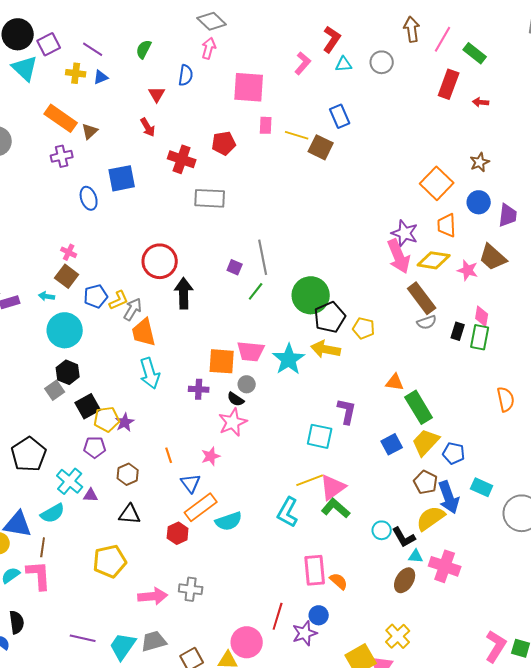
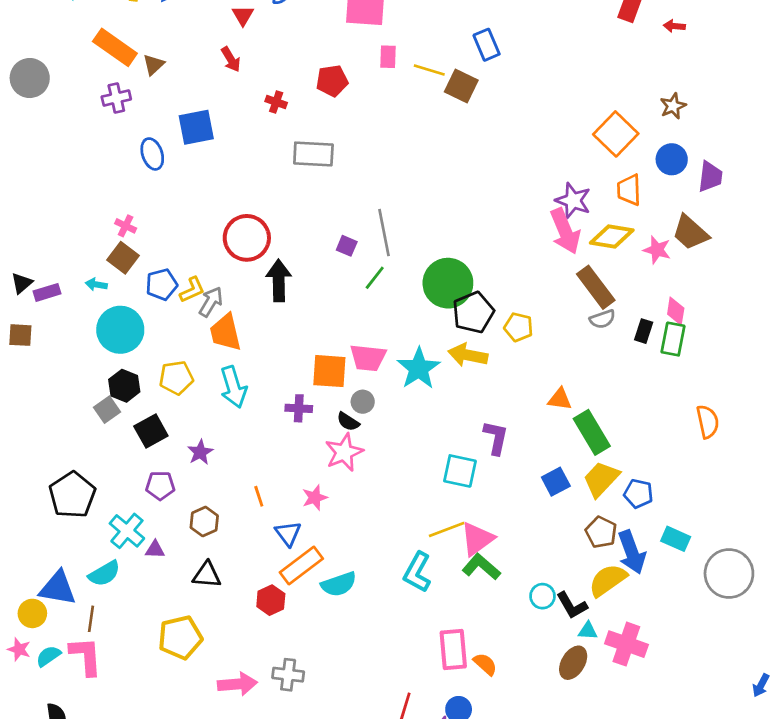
red cross: (182, 159) -> (276, 102), size x0.6
yellow pentagon: (107, 419) -> (176, 378), moved

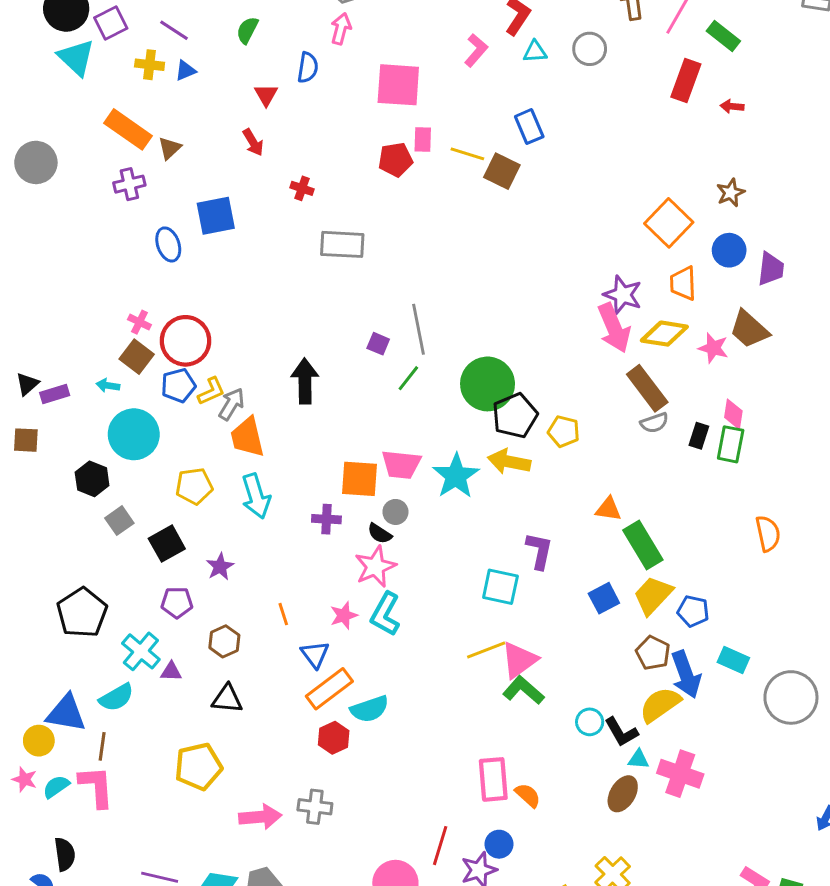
red pentagon: (332, 81) -> (395, 160), moved
red circle: (247, 238) -> (186, 341), moved
black hexagon: (124, 386) -> (92, 479), moved
cyan L-shape: (417, 572) -> (385, 614), moved
red hexagon: (271, 600) -> (334, 738), moved

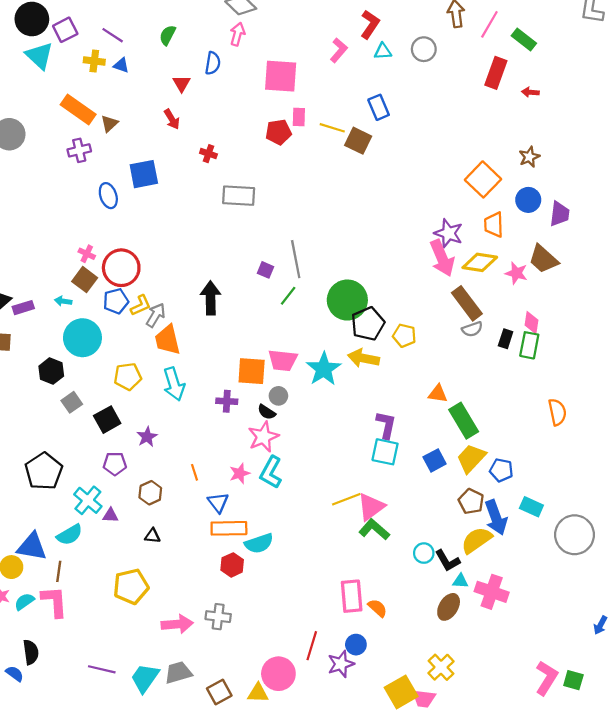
blue triangle: (186, 70) -> (121, 65), turned 42
cyan square: (500, 587) -> (385, 452), moved
orange rectangle: (329, 689) -> (229, 528), turned 36
black triangle: (227, 699) -> (152, 536), size x0.7

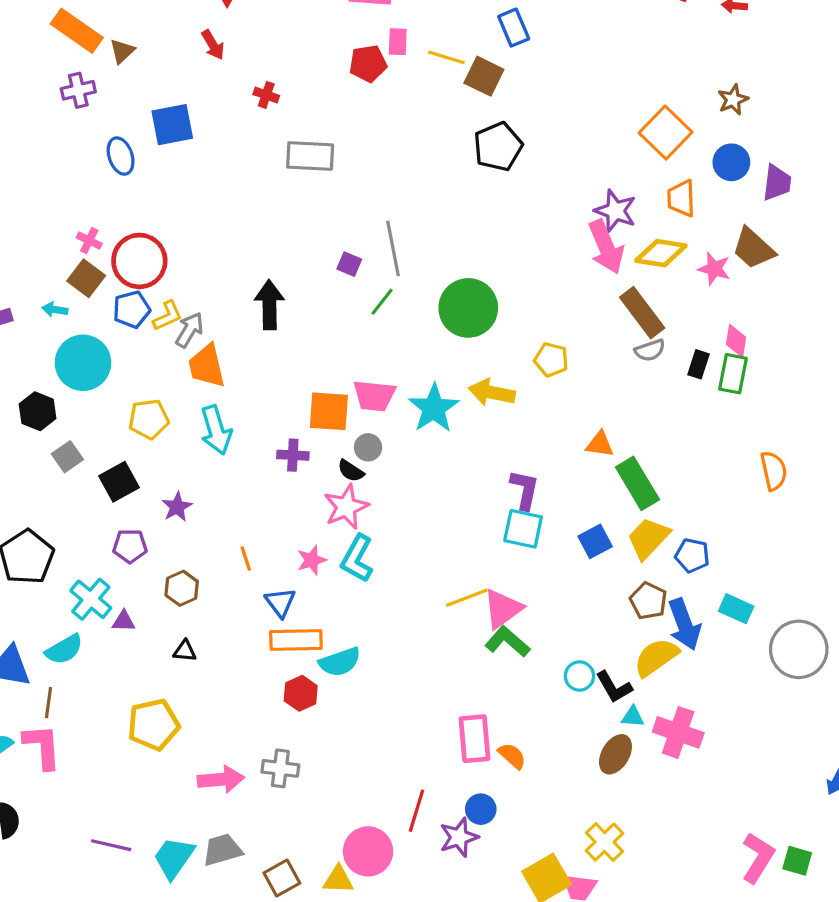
black pentagon: (368, 324) -> (498, 147), moved

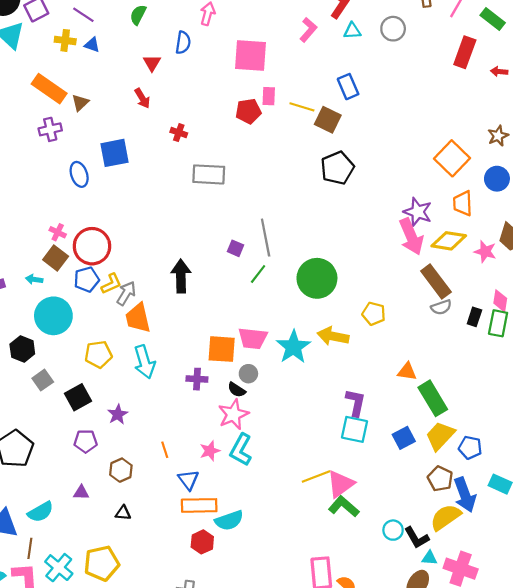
cyan cross: (91, 599) -> (59, 568), moved

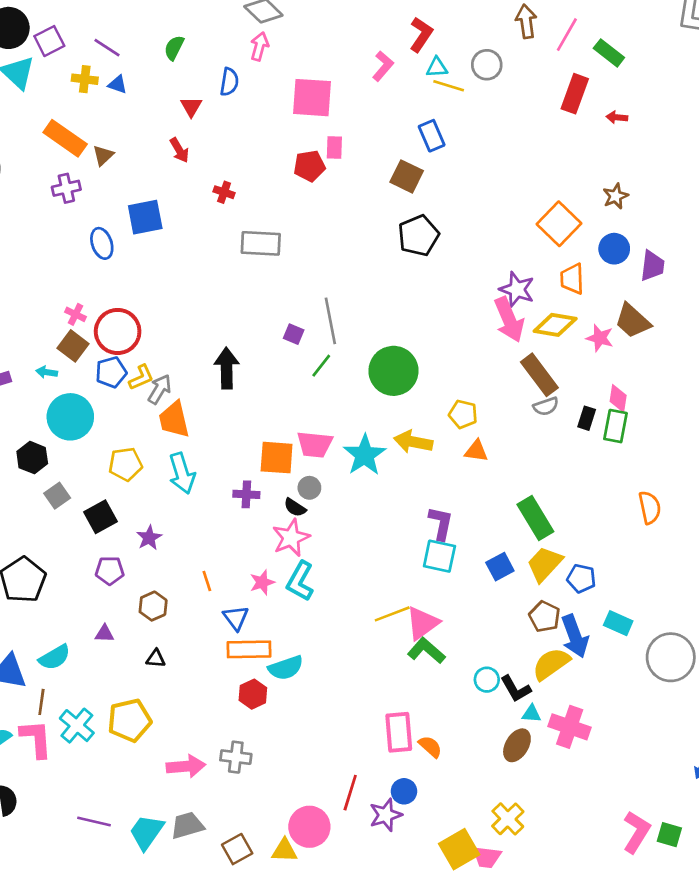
yellow line: (302, 107) -> (449, 86), moved
orange triangle: (407, 372) -> (476, 451), moved

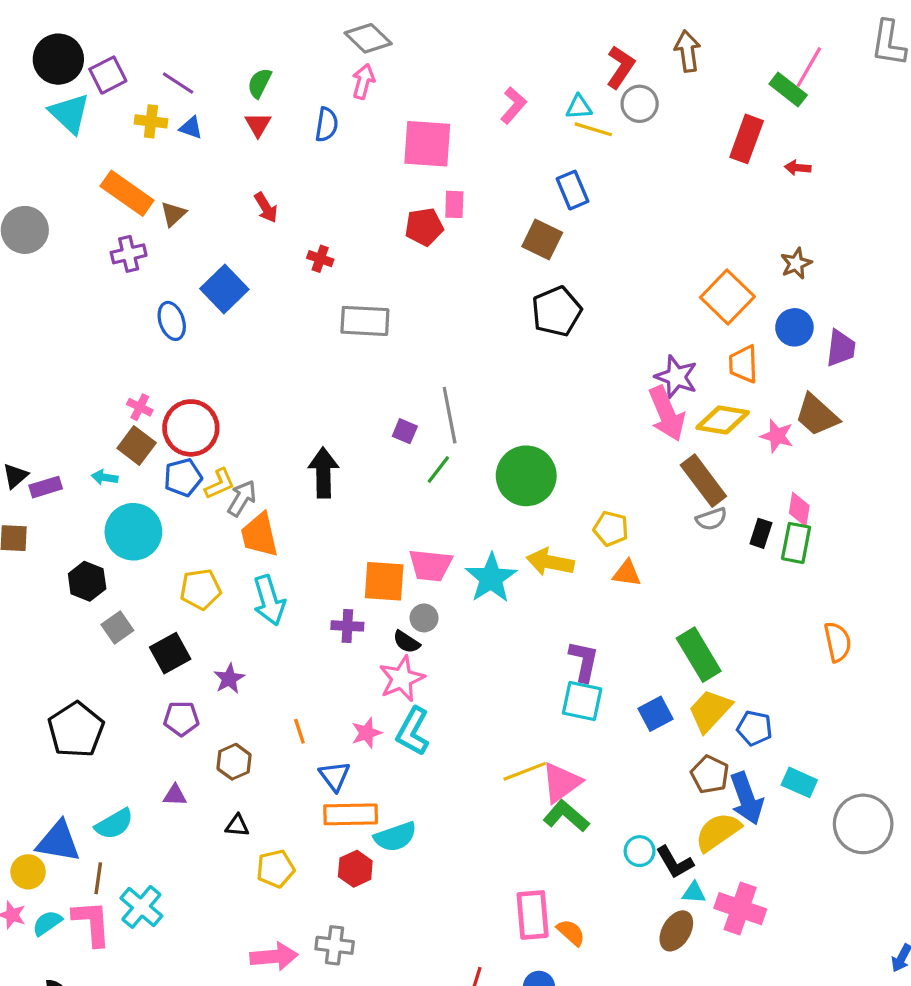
red L-shape: (421, 35) -> (620, 67), moved
pink line: (567, 35) -> (809, 67), moved
red triangle: (191, 107) -> (258, 125), moved
blue square: (145, 217) -> (224, 289), turned -33
yellow pentagon: (129, 720) -> (276, 869), moved, size x0.7

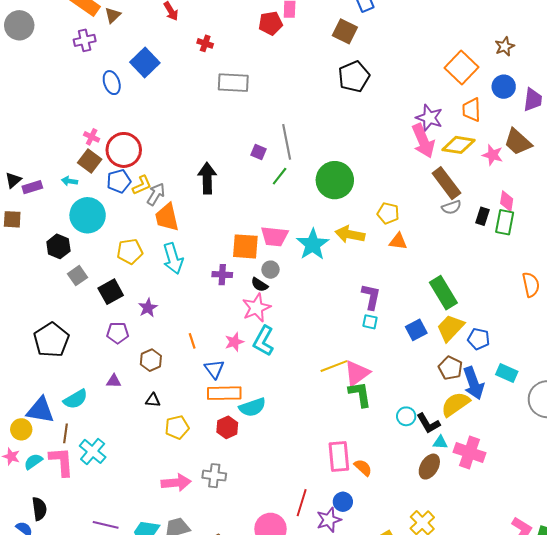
cyan square: (582, 701) -> (370, 322), size x0.6
green L-shape: (566, 816) -> (360, 394), turned 40

